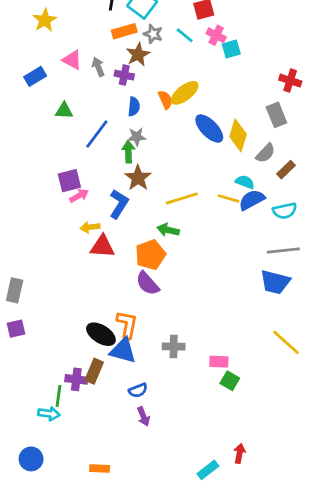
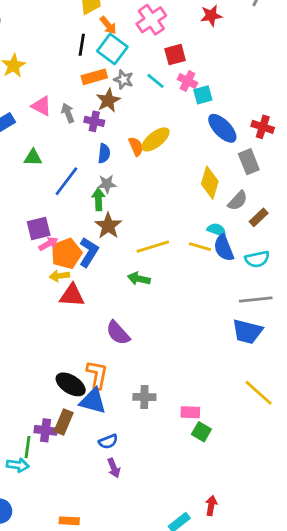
blue ellipse: (209, 129) -> (222, 128), moved
blue semicircle: (252, 200) -> (224, 248), turned -84
orange pentagon: (150, 255) -> (66, 254), moved

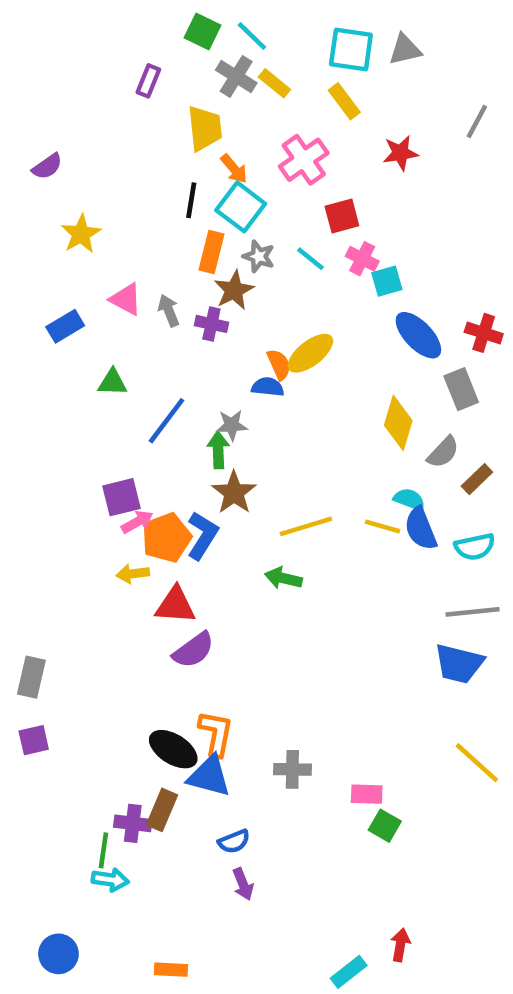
orange rectangle: (94, 77) -> (211, 252), turned -60
blue semicircle: (104, 153) -> (268, 387), moved, turned -90
yellow arrow: (59, 276) -> (133, 574), moved
purple semicircle: (118, 333) -> (193, 650), moved, turned -84
cyan arrow: (18, 465) -> (110, 880), moved

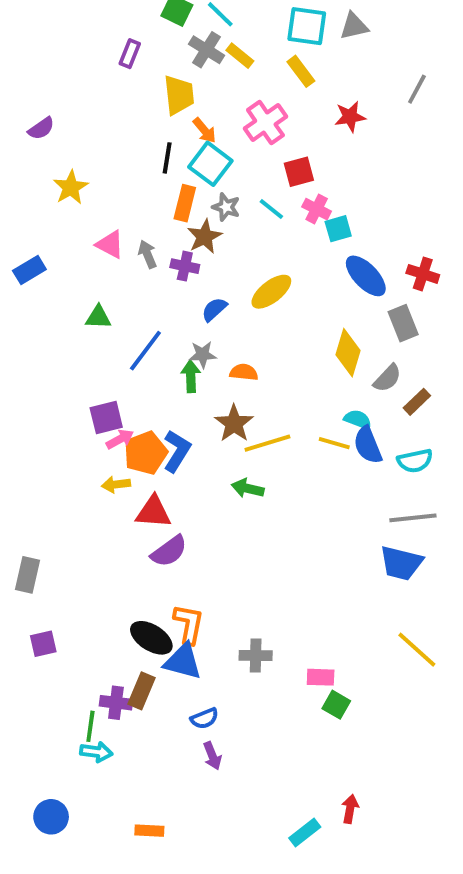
blue rectangle: (65, 326) -> (29, 270), moved
orange semicircle: (279, 364) -> (244, 372), moved, turned -60
blue semicircle: (268, 387) -> (214, 309), moved, turned -48
brown star: (234, 493) -> (234, 423), moved
purple square: (34, 740) -> (43, 644), moved

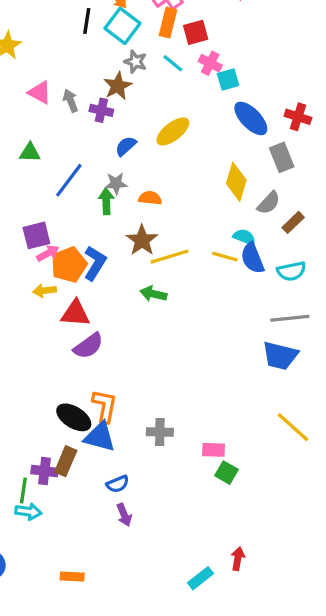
orange rectangle: (185, 203) -> (168, 23), moved

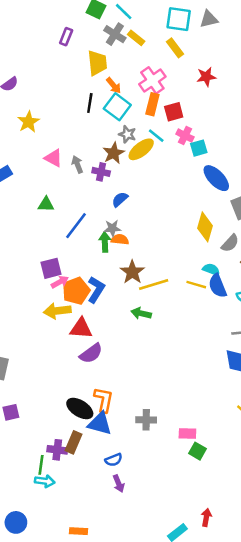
yellow ellipse: (173, 131) -> (141, 149), moved
orange semicircle: (150, 198) -> (120, 239), moved
yellow arrow: (45, 291) -> (57, 311), size x1.5

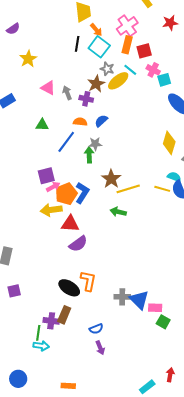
orange semicircle: (120, 239) -> (80, 122), moved
blue triangle: (100, 424) -> (139, 300), moved, turned 30

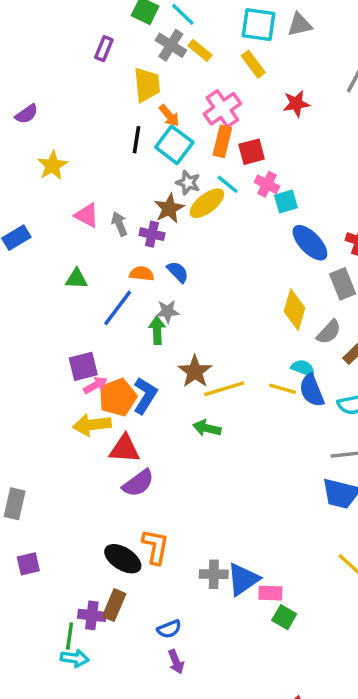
blue semicircle: (101, 121) -> (178, 272), turned 88
blue triangle: (139, 300) -> (243, 579), turned 40

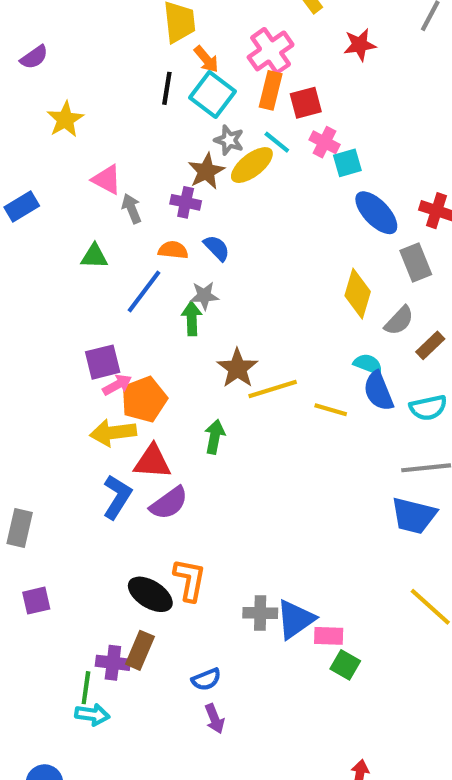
gray arrow: (119, 224) -> (132, 209), moved
yellow line: (282, 389) -> (331, 410), moved
blue L-shape: (145, 396) -> (117, 497), moved
green arrow: (207, 428) -> (215, 437), moved, turned 88

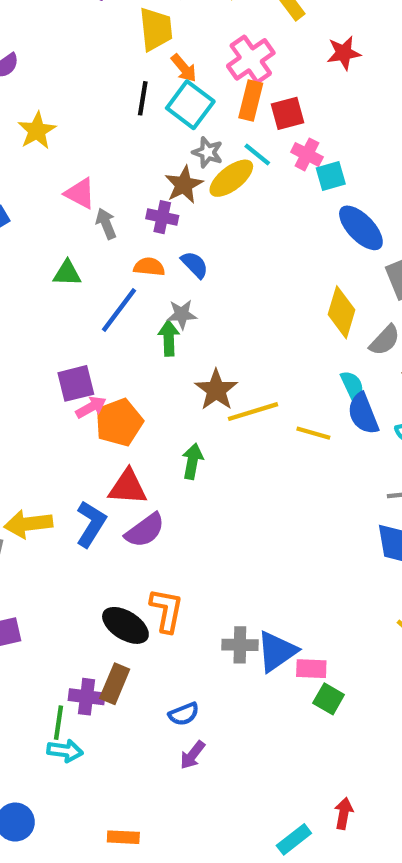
cyan semicircle: (368, 364) -> (352, 386), turned 44
yellow arrow: (113, 433) -> (28, 524), moved
purple arrow: (215, 719) -> (192, 755), turned 60

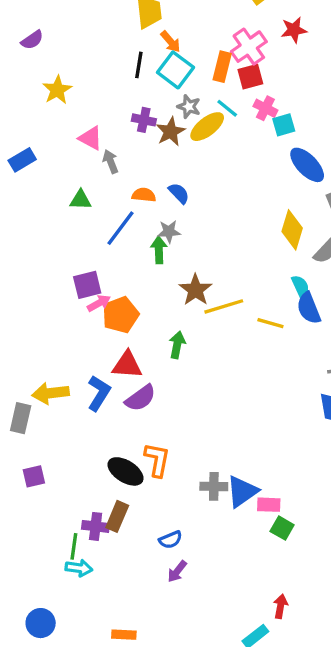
pink cross: (251, 59) -> (249, 47), moved
purple cross: (162, 217) -> (144, 120), moved
red arrow: (344, 813) -> (280, 606), moved

